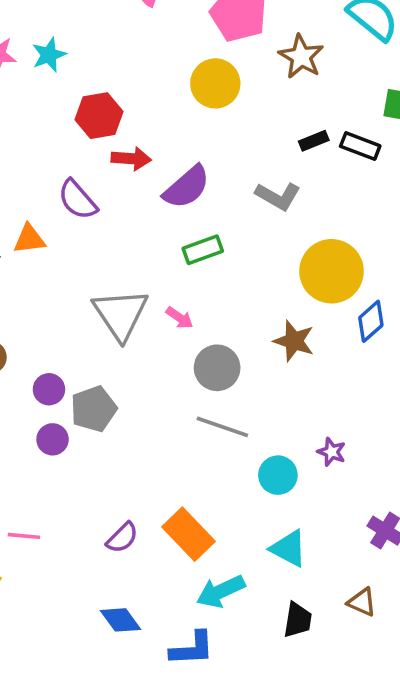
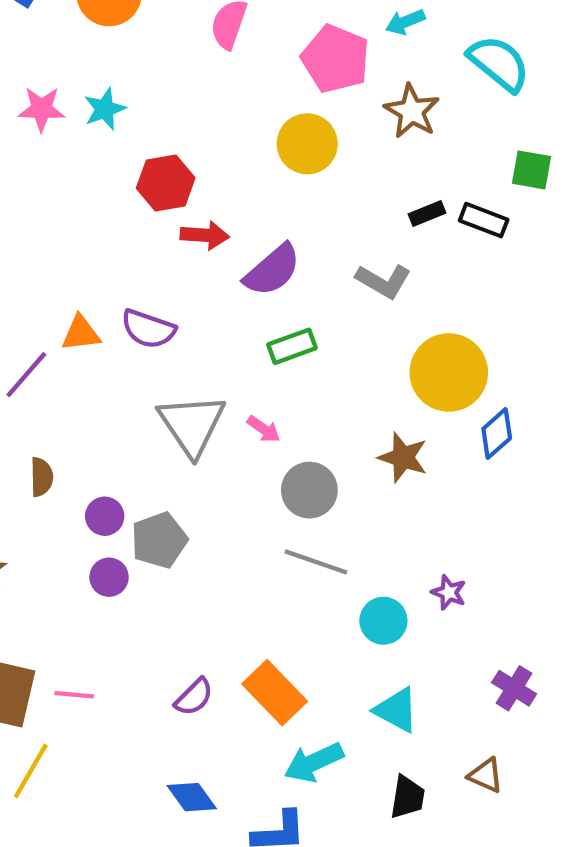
purple semicircle: (78, 200) -> (148, 329), moved, turned -30

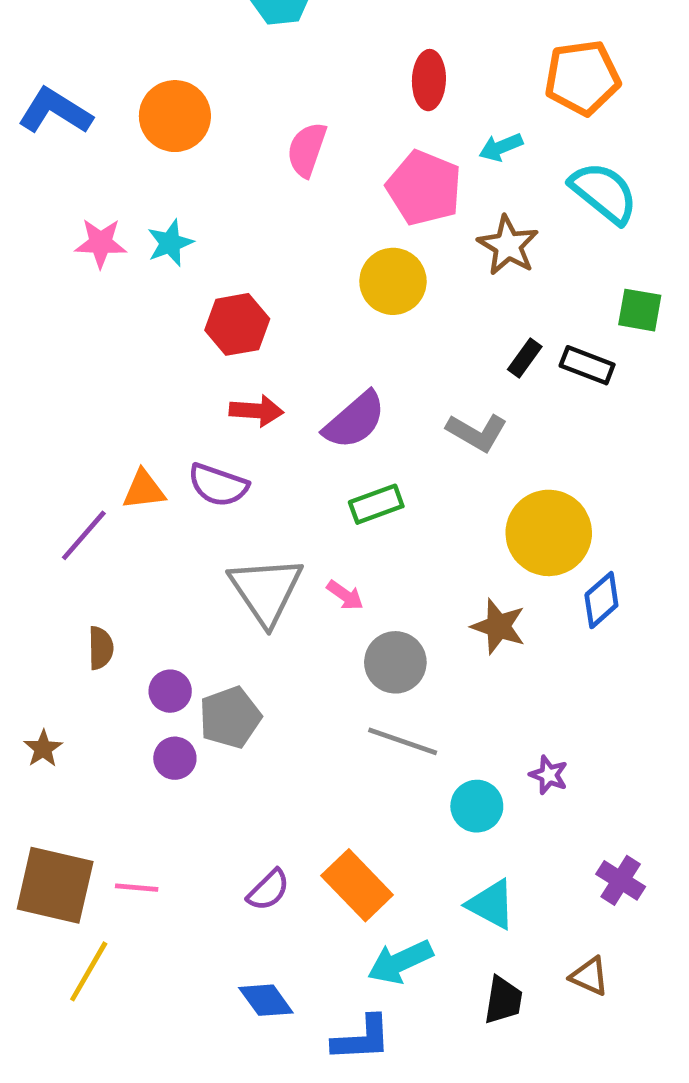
black rectangle: (427, 214) -> (525, 358), turned -32
red arrow: (205, 235) -> (256, 411), moved

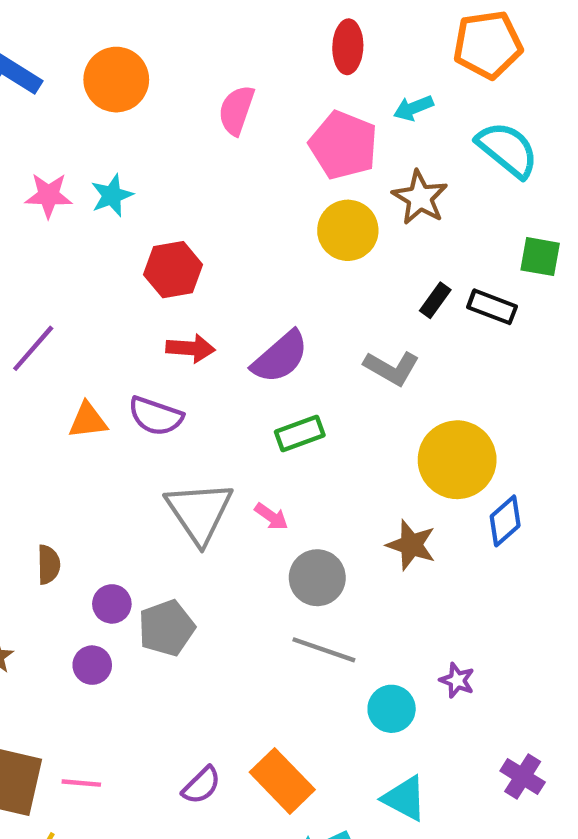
yellow circle: (393, 281) -> (348, 230), moved
purple line: (84, 535) -> (33, 348), moved
purple circle: (175, 758) -> (92, 665), moved

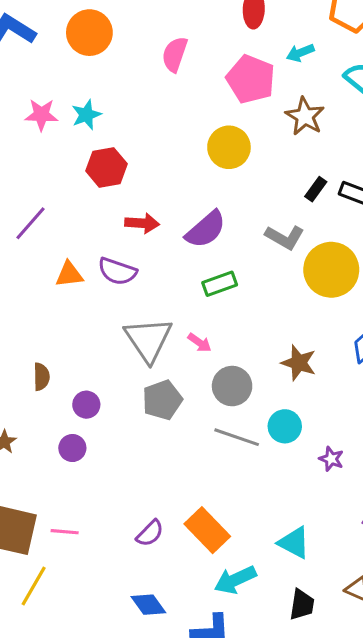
yellow circle: (348, 230) -> (229, 147), moved
red hexagon: (173, 270) -> (106, 167), moved
yellow circle: (457, 460) -> (331, 270), moved
gray pentagon: (166, 628) -> (162, 400), moved
cyan circle: (392, 709) -> (285, 426), moved

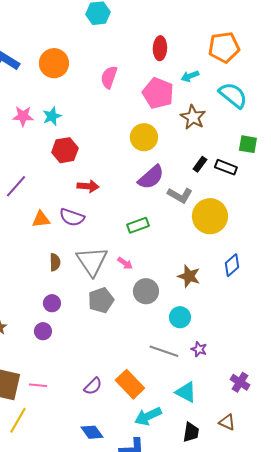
purple semicircle: (206, 229) -> (151, 177), moved
brown semicircle: (41, 377) -> (55, 262), moved
gray line: (237, 437) -> (164, 351), moved
purple star: (331, 459) -> (199, 349), moved

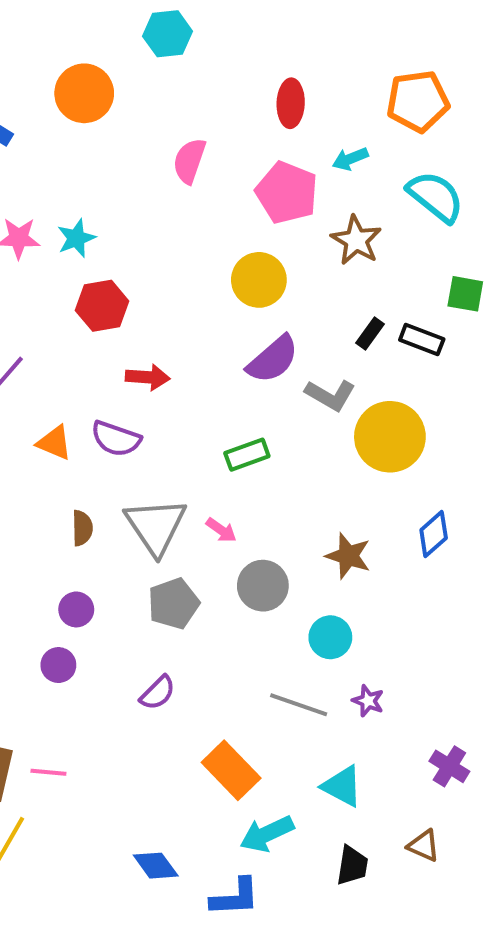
orange circle: (54, 63) -> (84, 93), moved
orange triangle: (41, 219) -> (54, 443), turned 30
purple semicircle: (93, 386) -> (158, 693), moved

